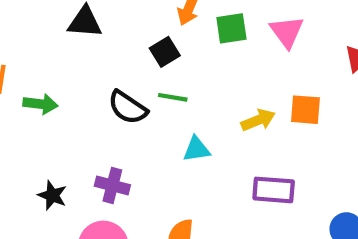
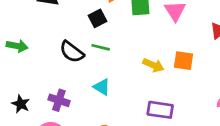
yellow arrow: (258, 120) -> (153, 65), turned 42
cyan triangle: (196, 149) -> (102, 87), moved, turned 36

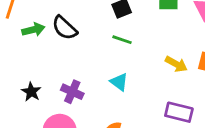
green arrow: (17, 46) -> (33, 30), turned -30
black semicircle: (72, 52) -> (64, 28), moved

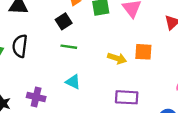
black semicircle: (64, 28) -> (20, 46), turned 65

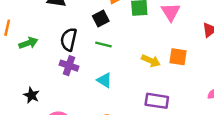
black semicircle: (20, 46) -> (69, 39), moved
purple cross: (36, 97) -> (69, 66), moved

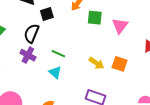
black square: (101, 19) -> (47, 14), moved
green line: (103, 45) -> (58, 54), moved

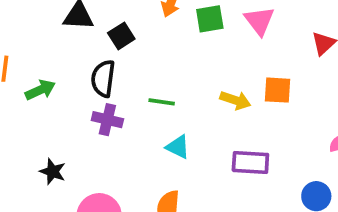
cyan triangle: (55, 72) -> (178, 147), moved

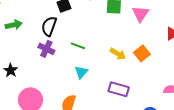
orange square: (277, 90) -> (142, 53), turned 35
cyan triangle: (178, 147) -> (81, 72), turned 32

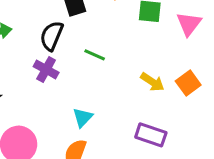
green line: (78, 46) -> (95, 55), moved
cyan triangle: (81, 72) -> (83, 117), moved

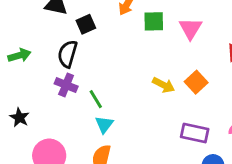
green line: (95, 55) -> (96, 99), moved, turned 42
purple rectangle: (151, 135) -> (195, 133), moved

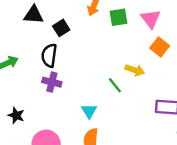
orange square: (196, 82) -> (160, 47), moved
green line: (96, 99) -> (115, 85), moved

